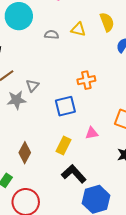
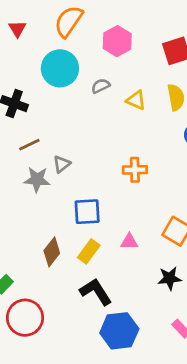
gray semicircle: (52, 35) -> (101, 86), moved, turned -40
blue square: (65, 106) -> (87, 212), moved
brown diamond: (25, 153) -> (52, 252), moved

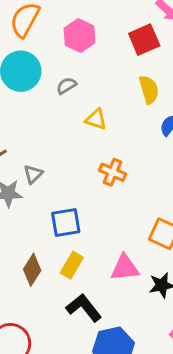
yellow triangle: (136, 100) -> (96, 119), moved
orange cross: (135, 170) -> (113, 172), turned 30
pink triangle: (129, 242) -> (125, 268), moved, size x1.5

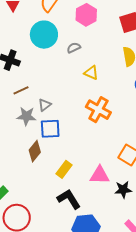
orange cross: (113, 172) -> (98, 110), size x1.4
blue square: (66, 223) -> (50, 129), moved
brown diamond: (32, 270) -> (35, 151), moved

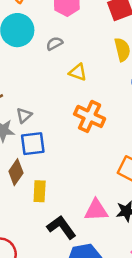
yellow rectangle: (64, 169) -> (40, 191), moved, turned -30
pink triangle: (100, 175) -> (96, 210), moved

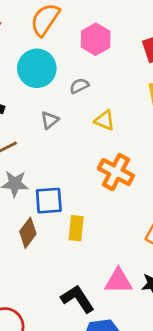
gray triangle: (24, 115) -> (50, 120), moved
yellow rectangle: (40, 191) -> (76, 228), moved

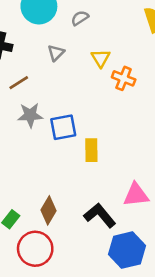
yellow triangle: (105, 120) -> (101, 58), moved, turned 42
orange cross: (116, 172) -> (124, 78), moved, size x0.7
brown diamond: (28, 233) -> (49, 210), moved

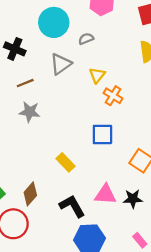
gray triangle: (56, 53) -> (61, 64), size x1.5
blue square: (63, 127) -> (102, 134), moved
yellow rectangle: (91, 150) -> (66, 162), moved, turned -54

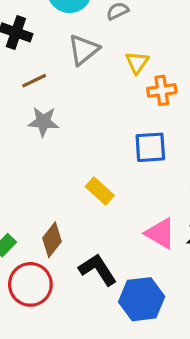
orange cross: (113, 96) -> (162, 90), turned -36
pink triangle: (105, 194) -> (160, 233), turned 30
black L-shape: (72, 206) -> (98, 270), moved

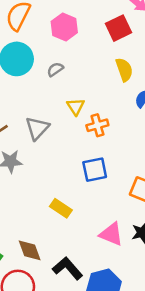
gray triangle: (83, 50) -> (37, 128), moved
brown diamond: (52, 240) -> (30, 250), turned -50

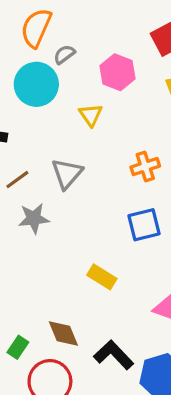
pink hexagon: (64, 27) -> (117, 72), moved
gray semicircle: (55, 69) -> (64, 54), moved
yellow triangle: (76, 107) -> (91, 115), moved

